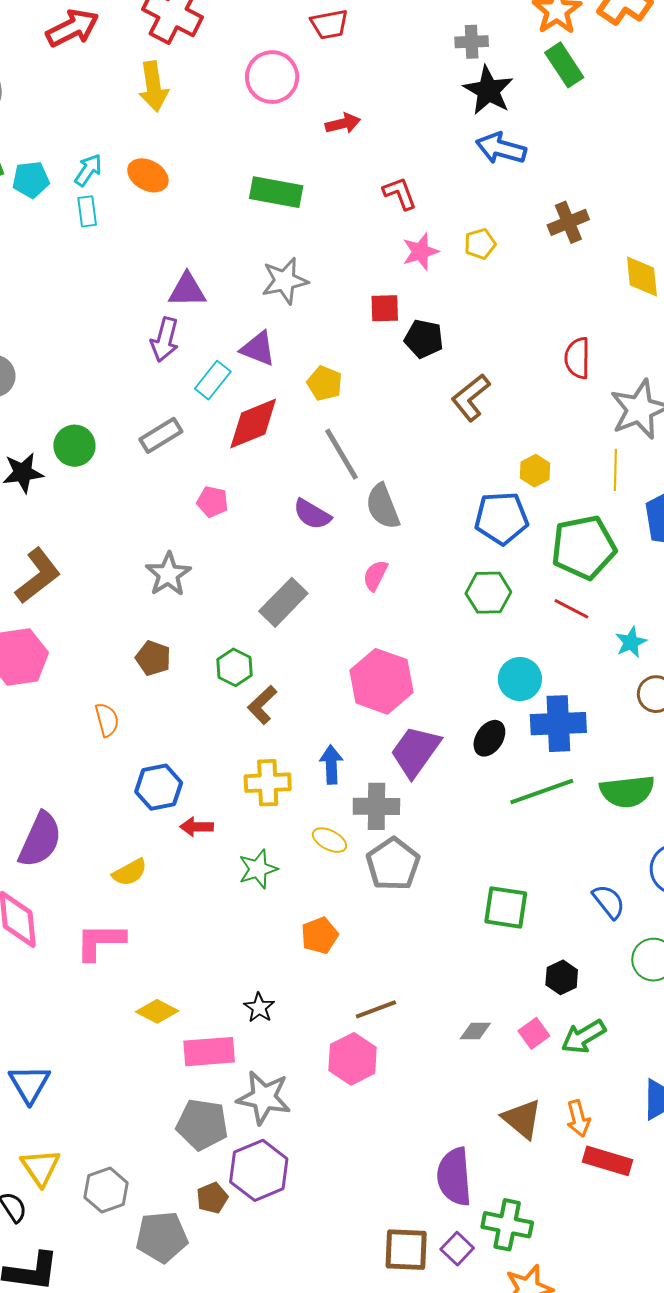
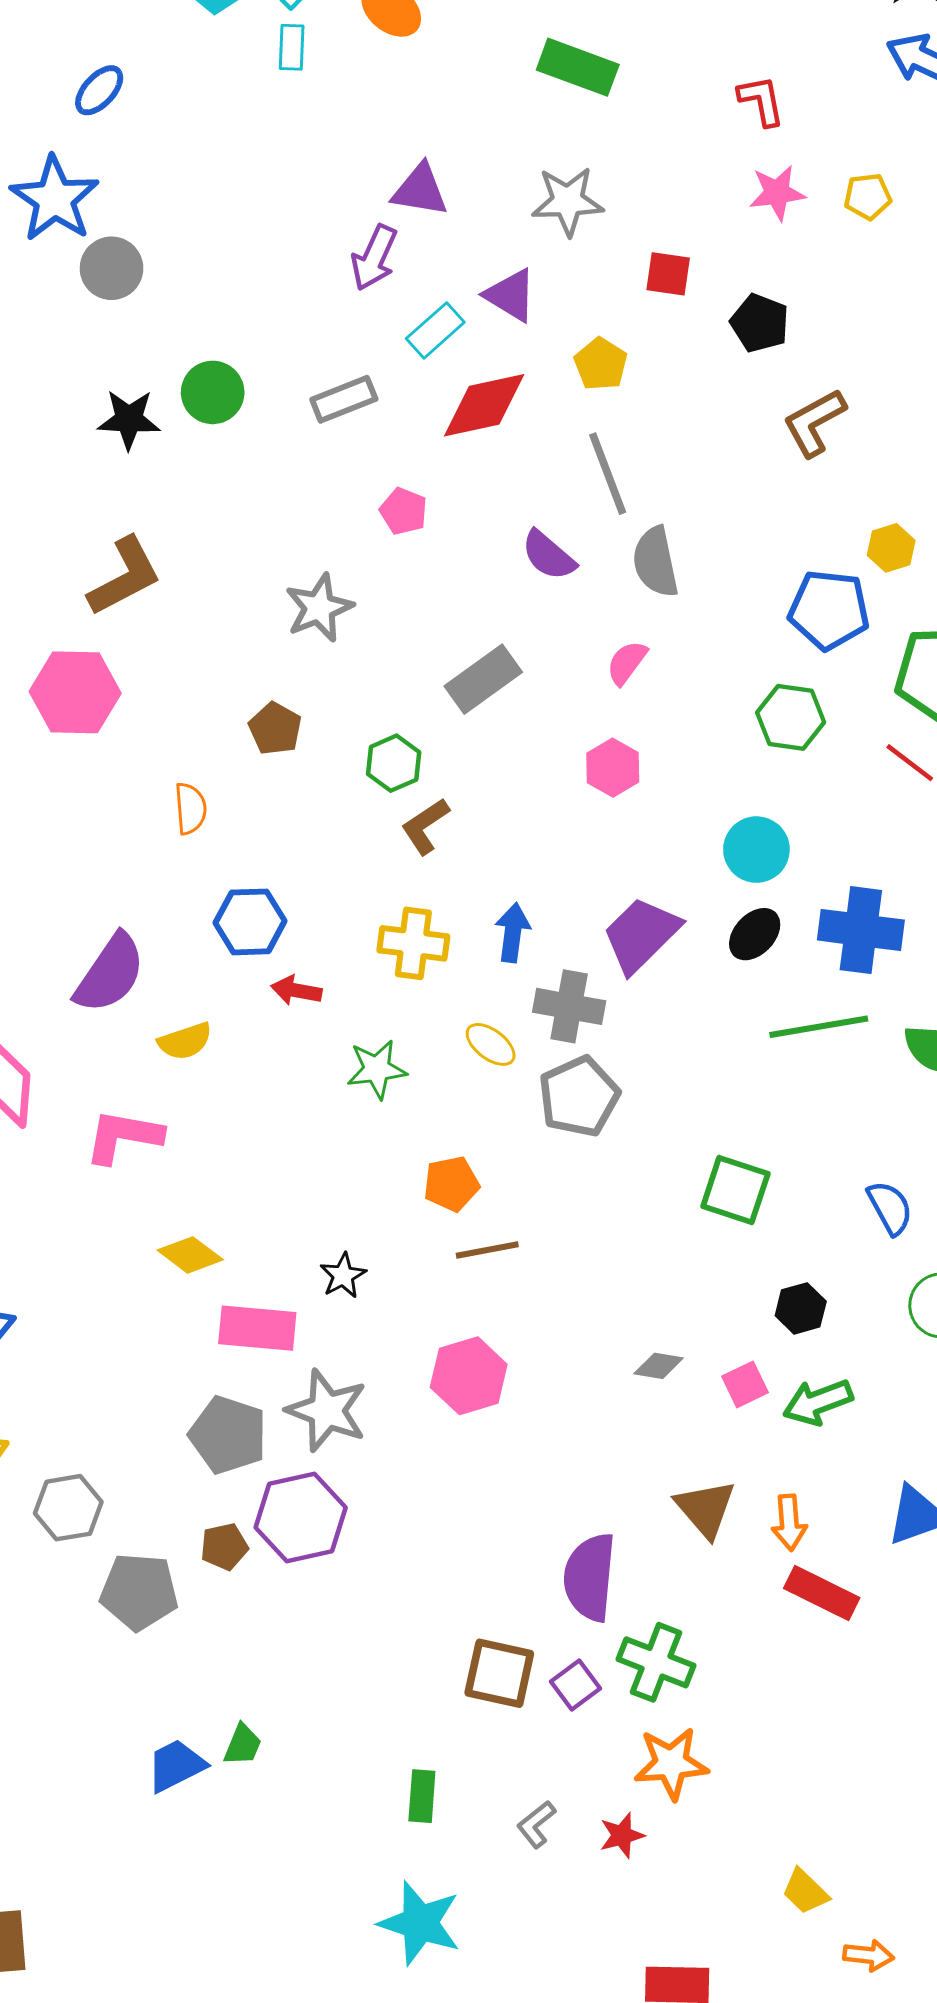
red square: (385, 308) -> (668, 274), moved
cyan circle: (520, 679) -> (756, 850), moved
pink hexagon: (381, 681) -> (613, 768), moved, size x0.6
purple semicircle: (40, 840) -> (110, 973), moved
brown line: (376, 1009) -> (487, 1250), moved

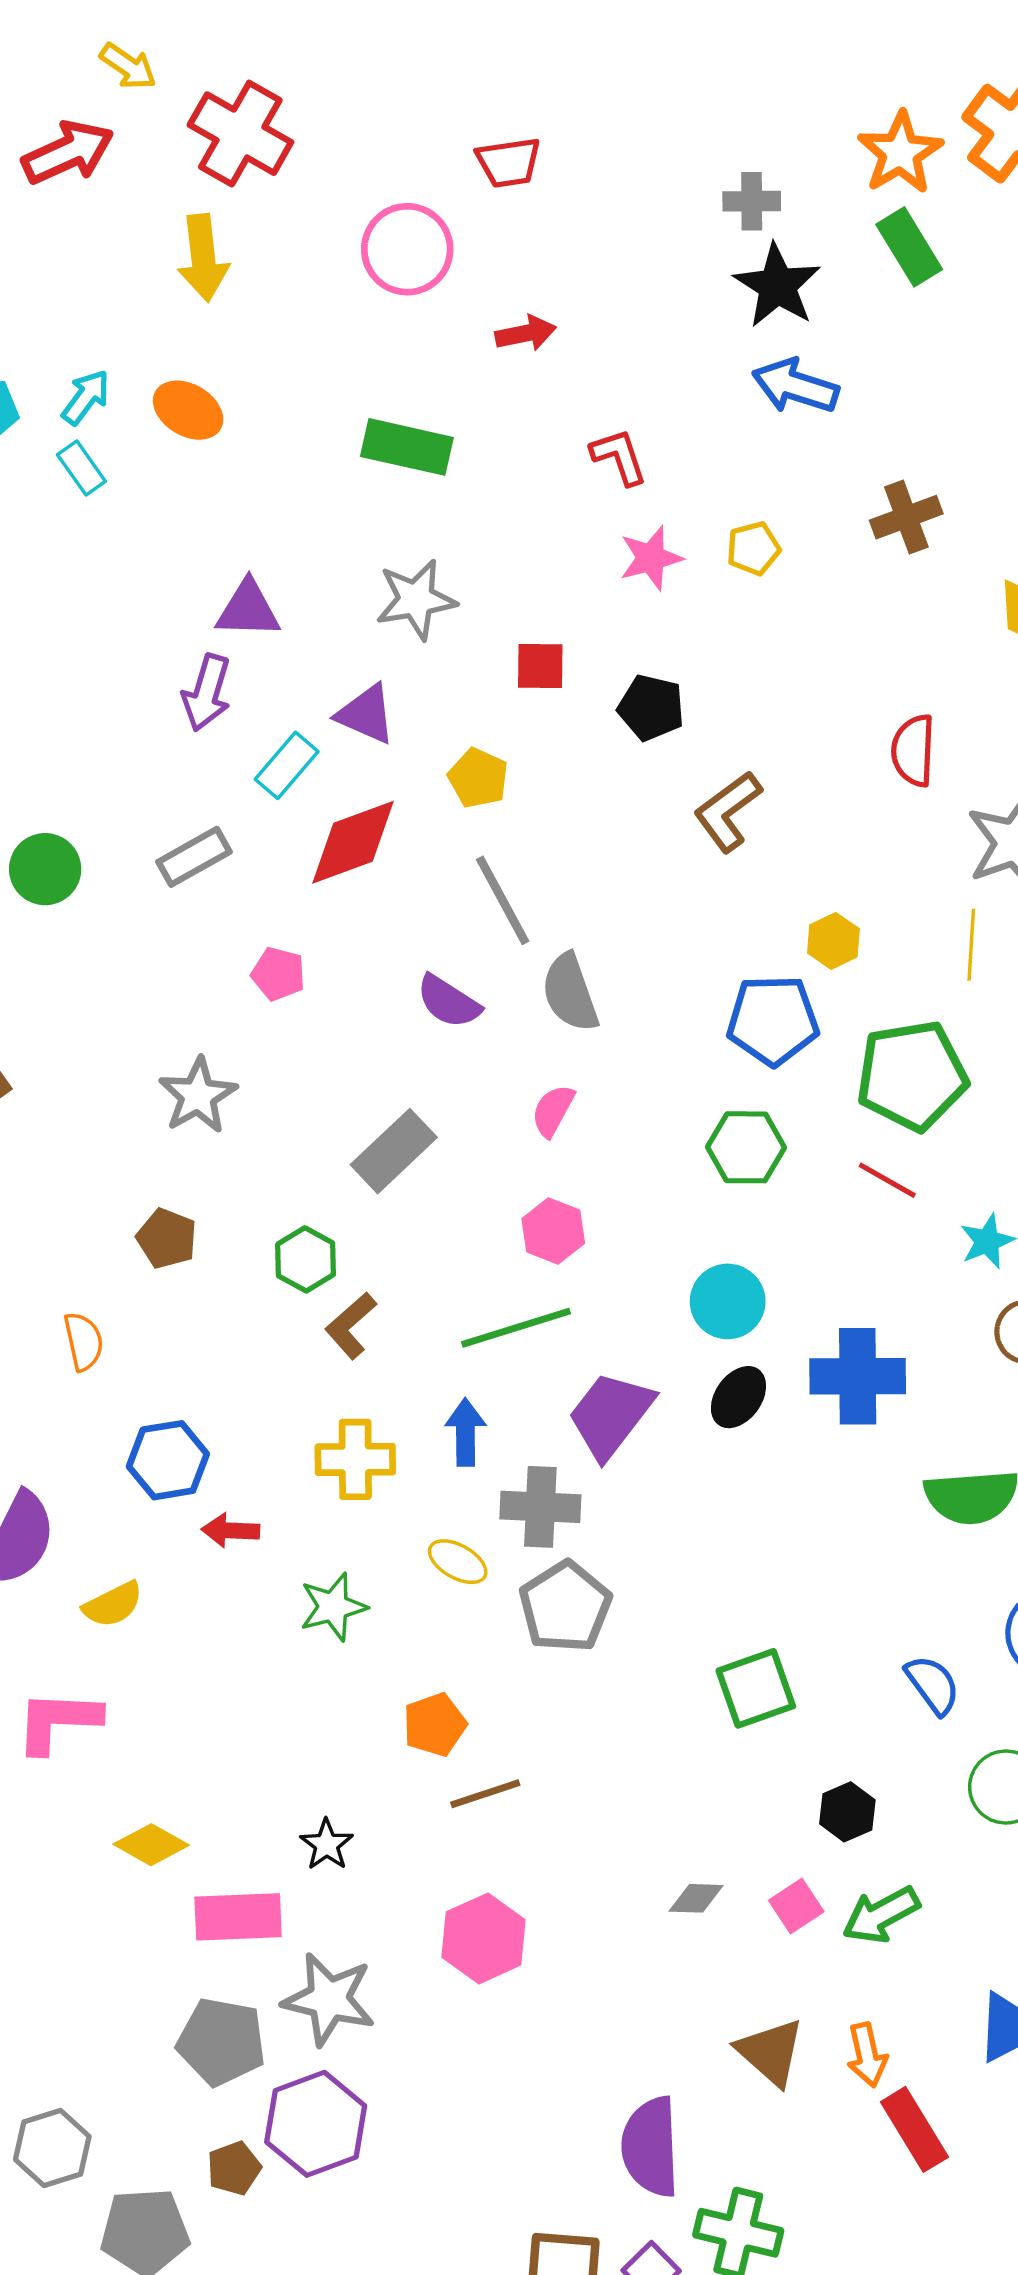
cyan rectangle: (292, 47) -> (81, 468), turned -30
green line: (819, 1027) -> (516, 1328), moved
green square: (735, 1190) -> (756, 1688), turned -30
red rectangle: (822, 1593) -> (914, 2129), turned 40

